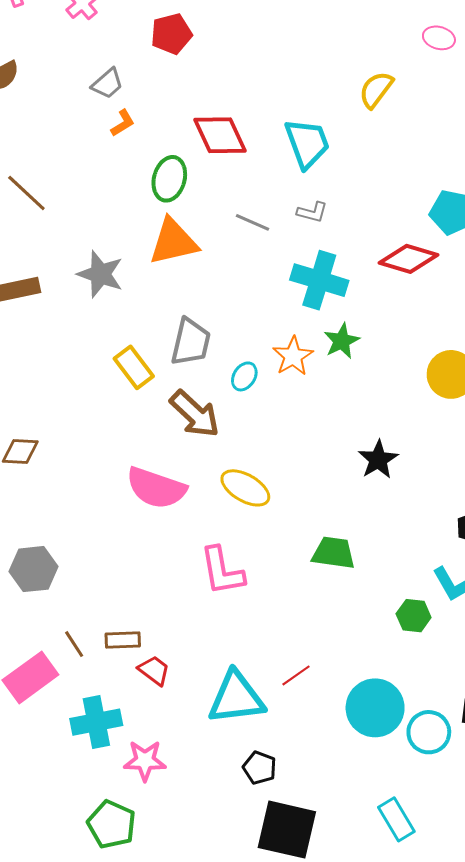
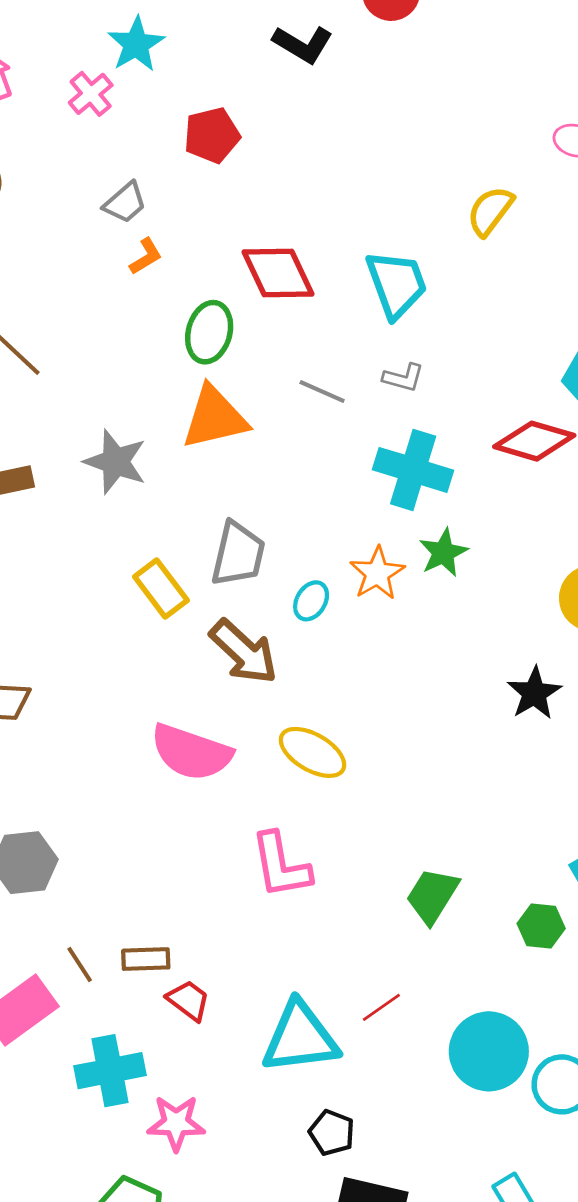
black star: (378, 460) -> (534, 693), moved
green trapezoid: (334, 553) -> (432, 896), moved, turned -66

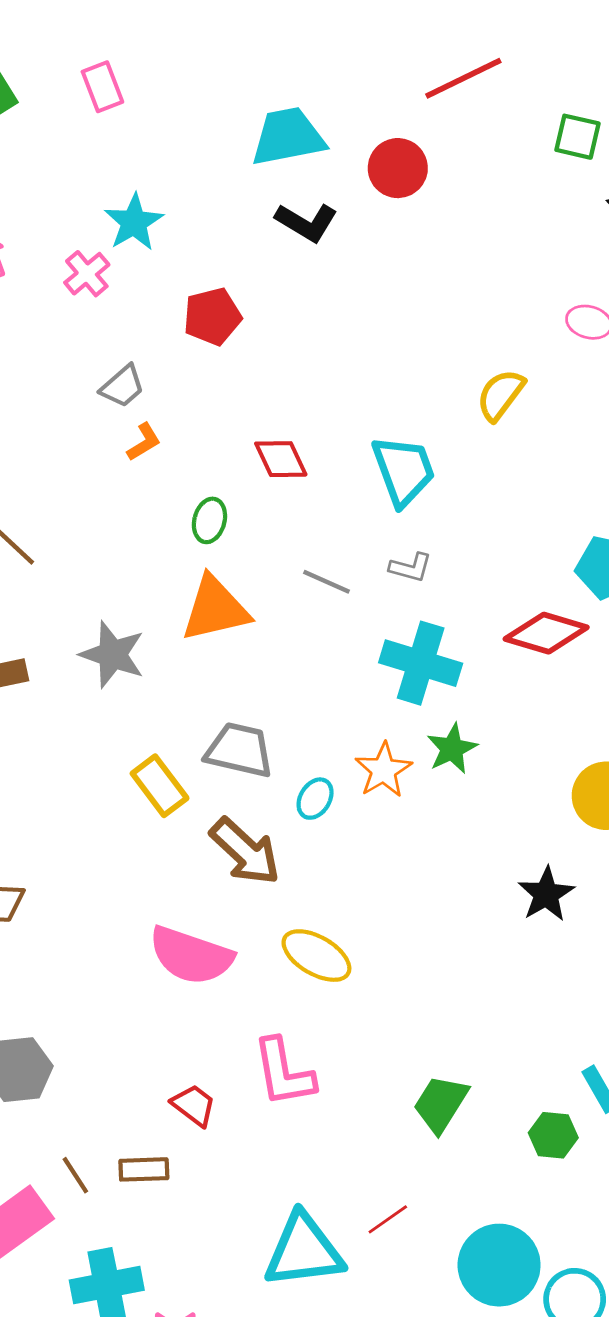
red diamond: (278, 273) -> (281, 459), size x0.7
green ellipse: (209, 332) -> (209, 520), size x0.7
gray trapezoid: (238, 554) -> (239, 750), turned -90
red trapezoid: (188, 1000) -> (194, 1105), moved

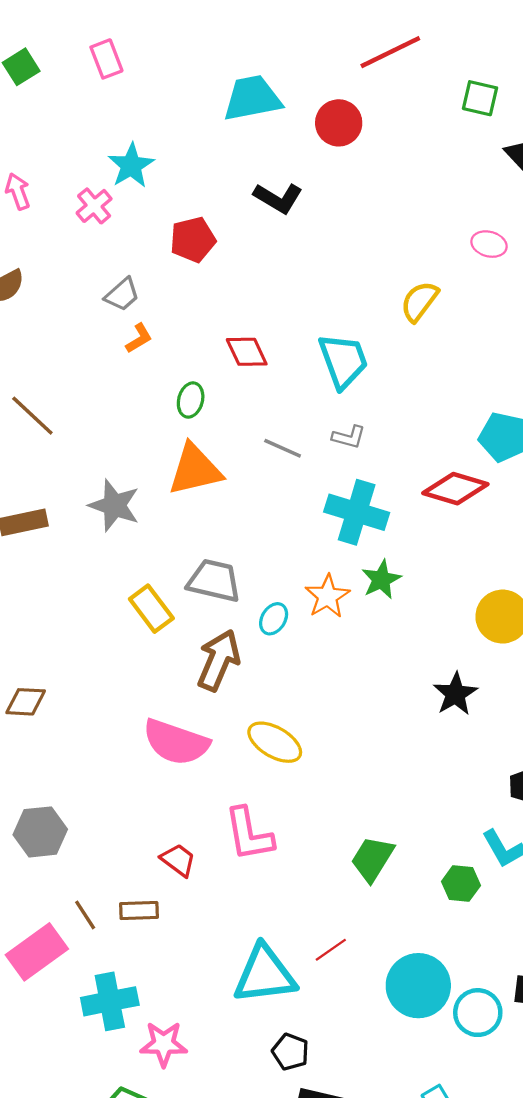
black L-shape: (306, 222) -> (278, 198), moved
brown arrow: (245, 851) -> (219, 660), turned -110

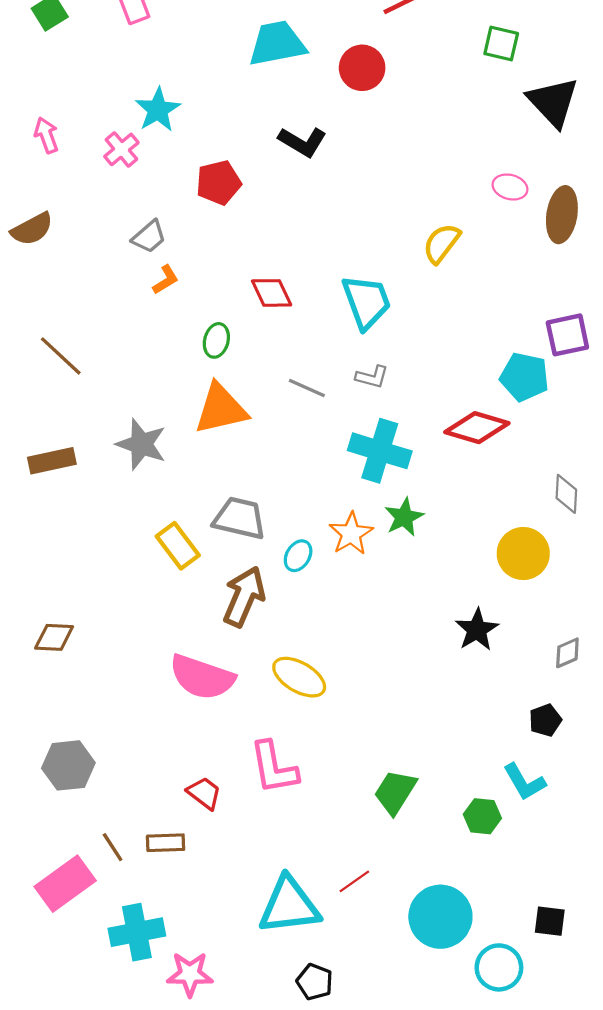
cyan circle: (478, 1013) -> (499, 967), moved

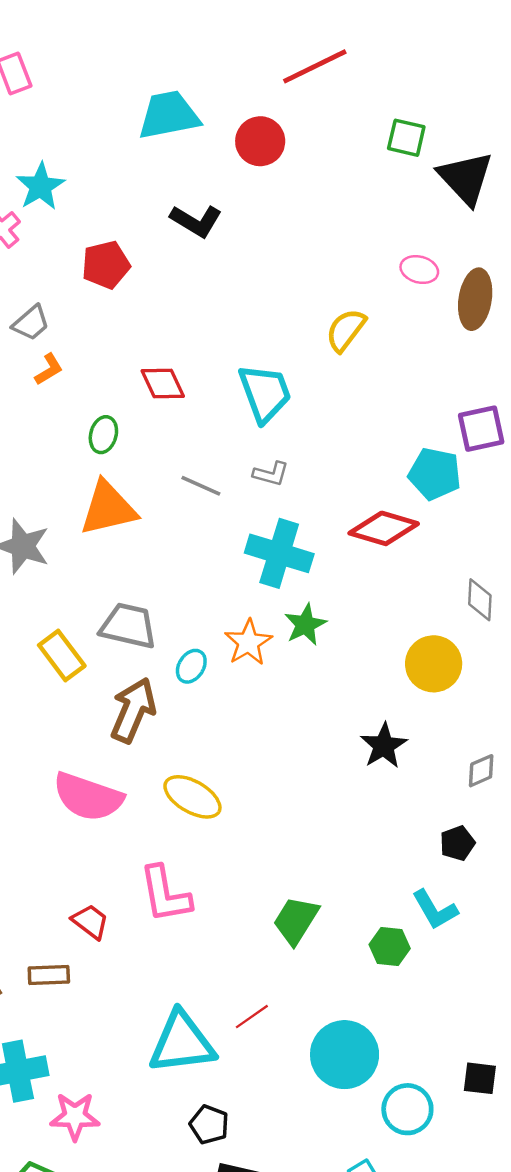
green square: (501, 44) -> (406, 138), moved
black square: (550, 921) -> (480, 1078), moved

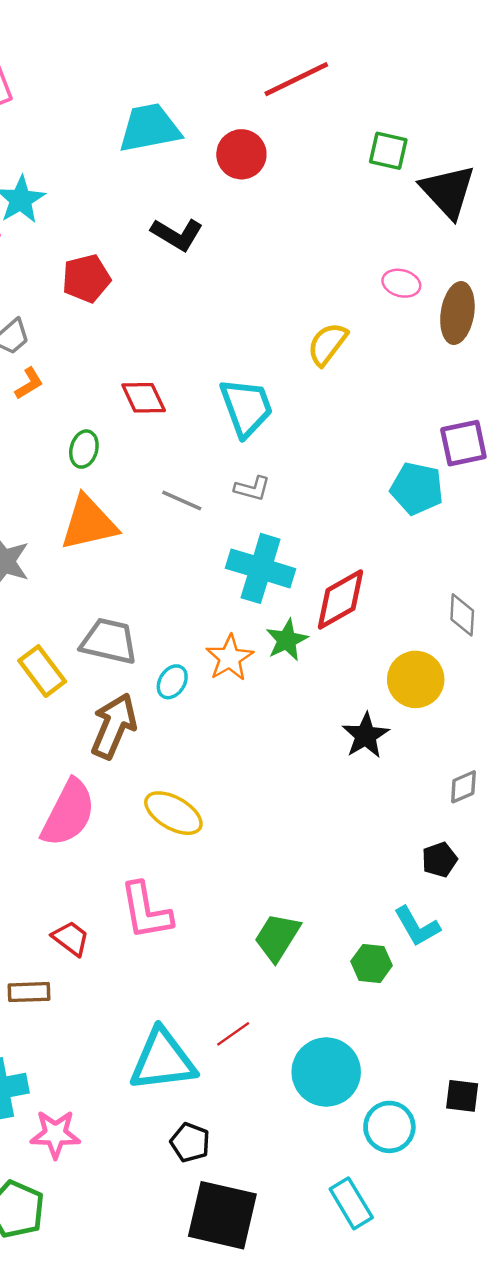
red diamond: (384, 528) -> (340, 599), moved, turned -46
black star: (384, 746) -> (366, 735), moved
pink semicircle: (88, 797) -> (68, 813), turned -82

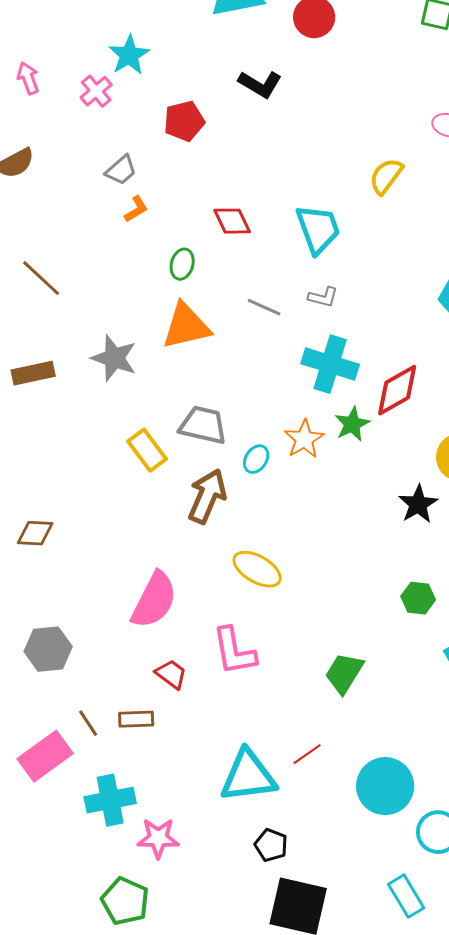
pink semicircle: (68, 813) -> (154, 600), moved
green hexagon: (372, 963) -> (418, 598), moved

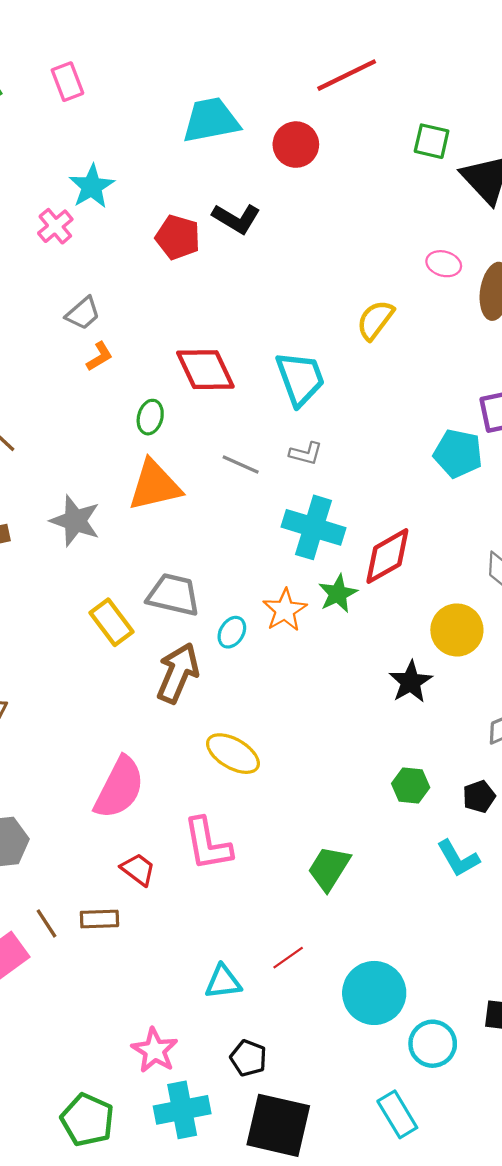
red pentagon: (184, 121) -> (178, 237), moved, turned 30
red diamond: (232, 221) -> (205, 370), size x1.4
cyan triangle: (248, 776) -> (223, 982), size x0.6
cyan cross: (110, 800) -> (182, 1110), moved
pink star: (158, 838) -> (155, 1050), moved, turned 30

